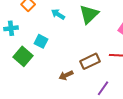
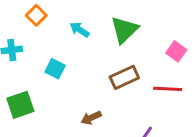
green square: (23, 56) -> (20, 105), moved, turned 30
brown rectangle: (90, 61) -> (124, 77), moved

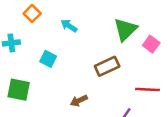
green triangle: (124, 30) -> (125, 29), moved
red line: (168, 89) -> (148, 90), moved
green square: (20, 105) -> (19, 90), turned 30

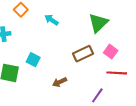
pink square: (151, 44) -> (111, 52), moved
cyan square: (48, 59) -> (33, 60), moved

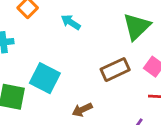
cyan square: (33, 60) -> (45, 78), size x1.5

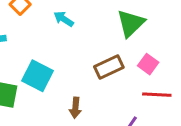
brown arrow: (82, 110) -> (75, 108), turned -60

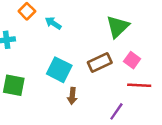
cyan arrow: (64, 19) -> (53, 23), moved
cyan square: (38, 76) -> (59, 70), moved

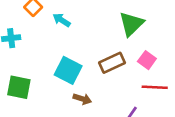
brown arrow: (72, 96) -> (82, 99), turned -77

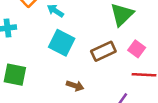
cyan square: (68, 70) -> (62, 43), moved

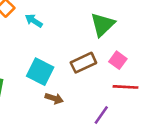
cyan square: (62, 43) -> (40, 72), moved

